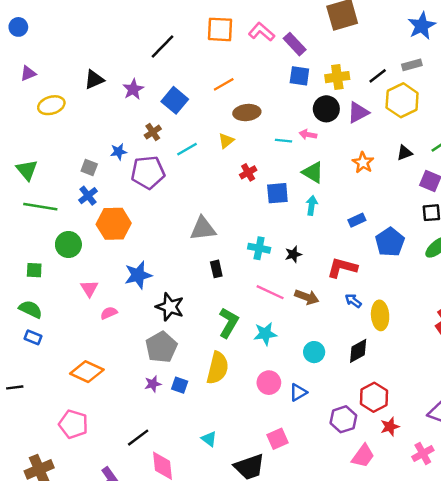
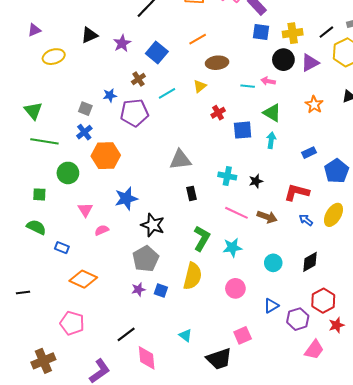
yellow ellipse: (380, 315) -> (333, 215), moved, turned 35
blue rectangle: (33, 337) -> (62, 248), moved
blue triangle: (298, 392) -> (271, 306), moved

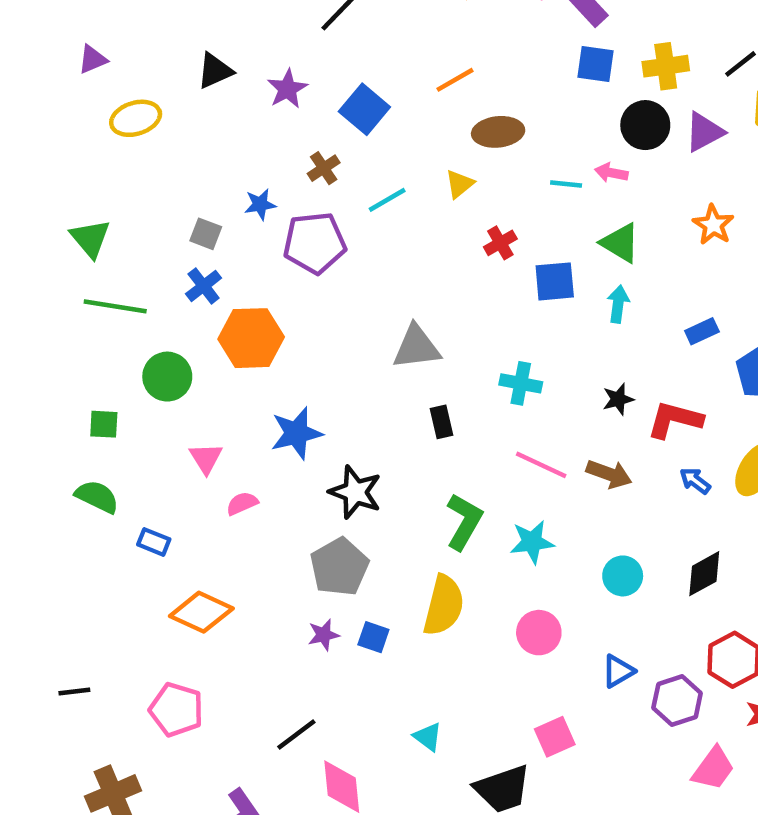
black star: (256, 181) -> (618, 399), moved
black line: (23, 292) -> (74, 691), moved

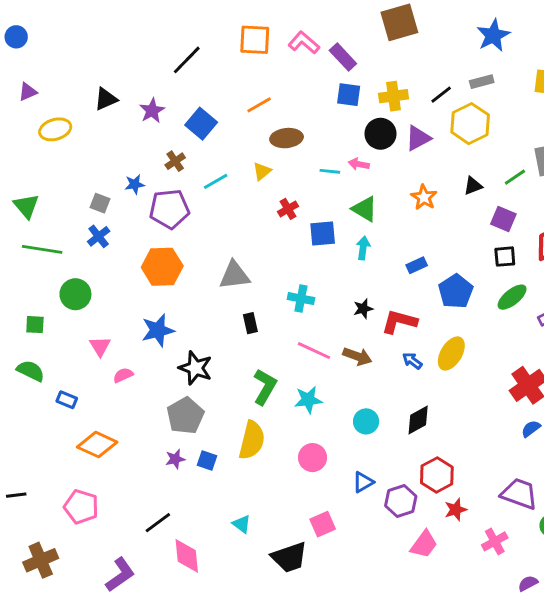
orange hexagon: (251, 338) -> (162, 267), moved

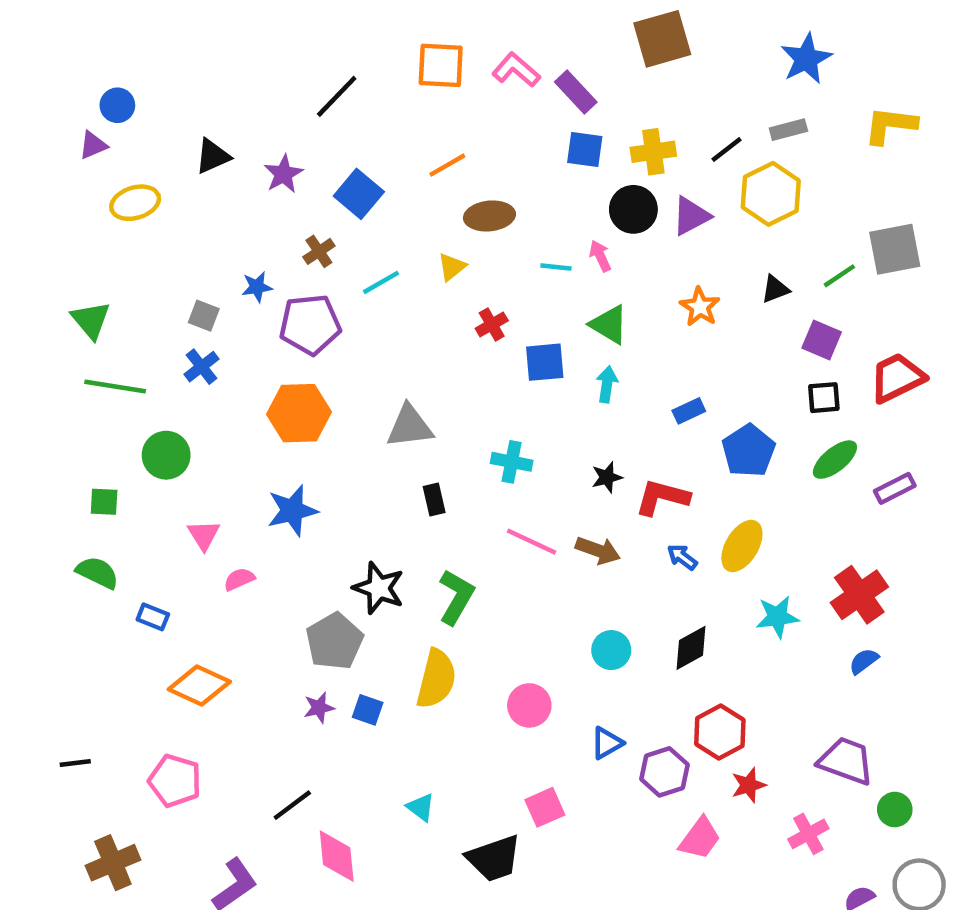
blue circle: (16, 37) -> (117, 105), moved
pink arrow: (359, 164) -> (600, 256), turned 54
black star: (195, 368) -> (379, 588), moved
cyan star: (308, 400) -> (777, 617), moved

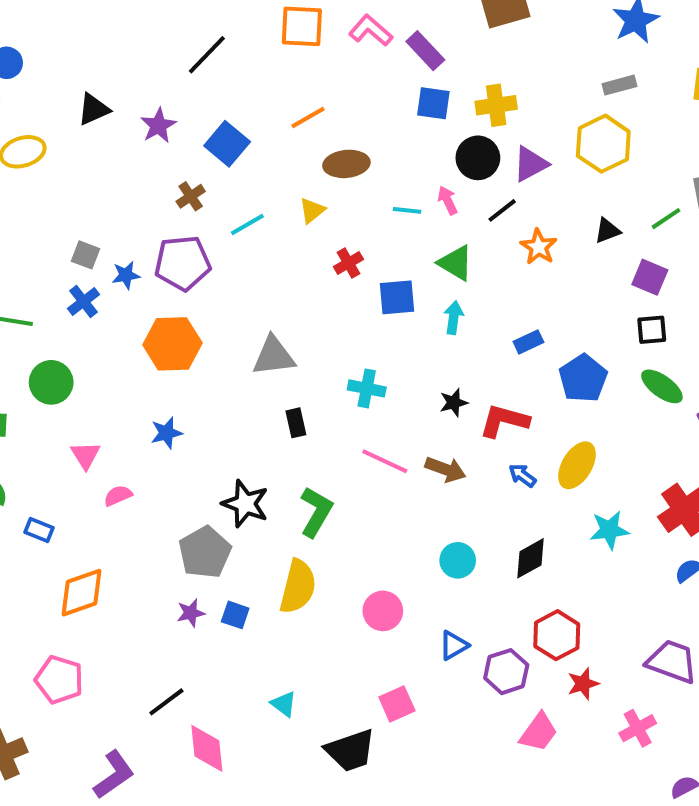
black line: (726, 150) -> (502, 210), moved
blue star: (257, 287) -> (126, 275), moved
green ellipse: (835, 460) -> (662, 386), turned 75
blue star: (292, 511) -> (166, 433), size x0.7
orange diamond: (199, 686) -> (81, 593), turned -44

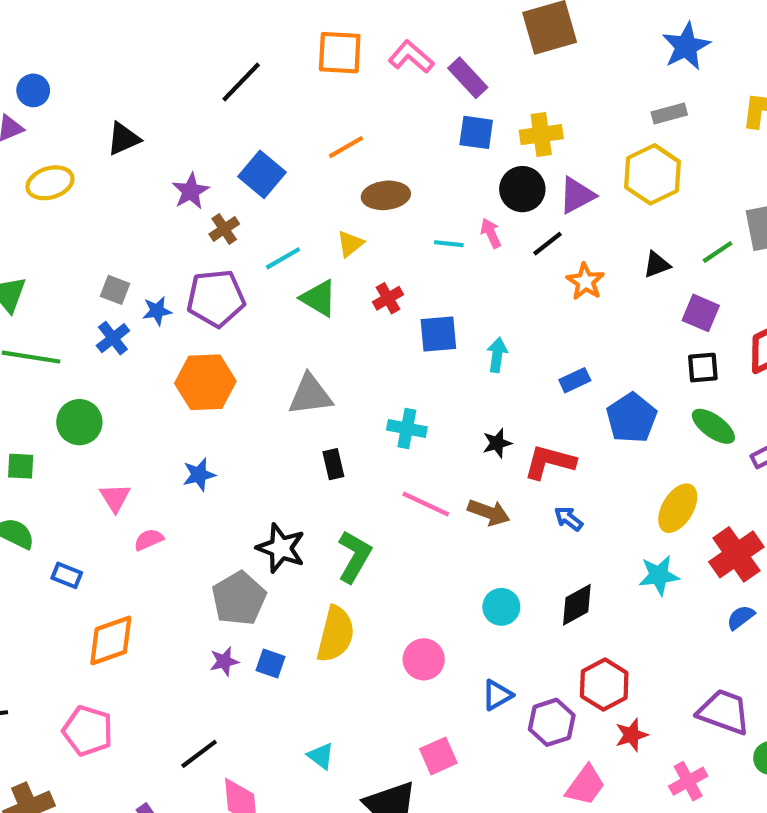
purple star: (158, 125) -> (191, 191), moved
green triangle: (456, 263) -> (319, 298), moved
yellow ellipse: (577, 465) -> (678, 508), moved

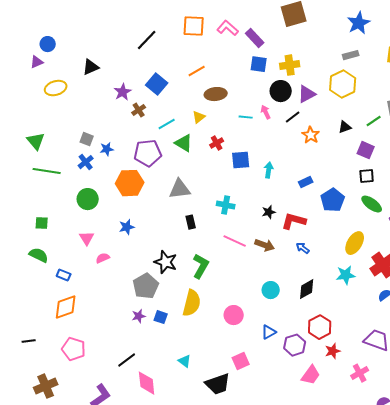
purple pentagon: (216, 298) -> (148, 153), moved
green circle: (79, 422) -> (88, 199), moved
orange diamond: (111, 640) -> (66, 307), moved

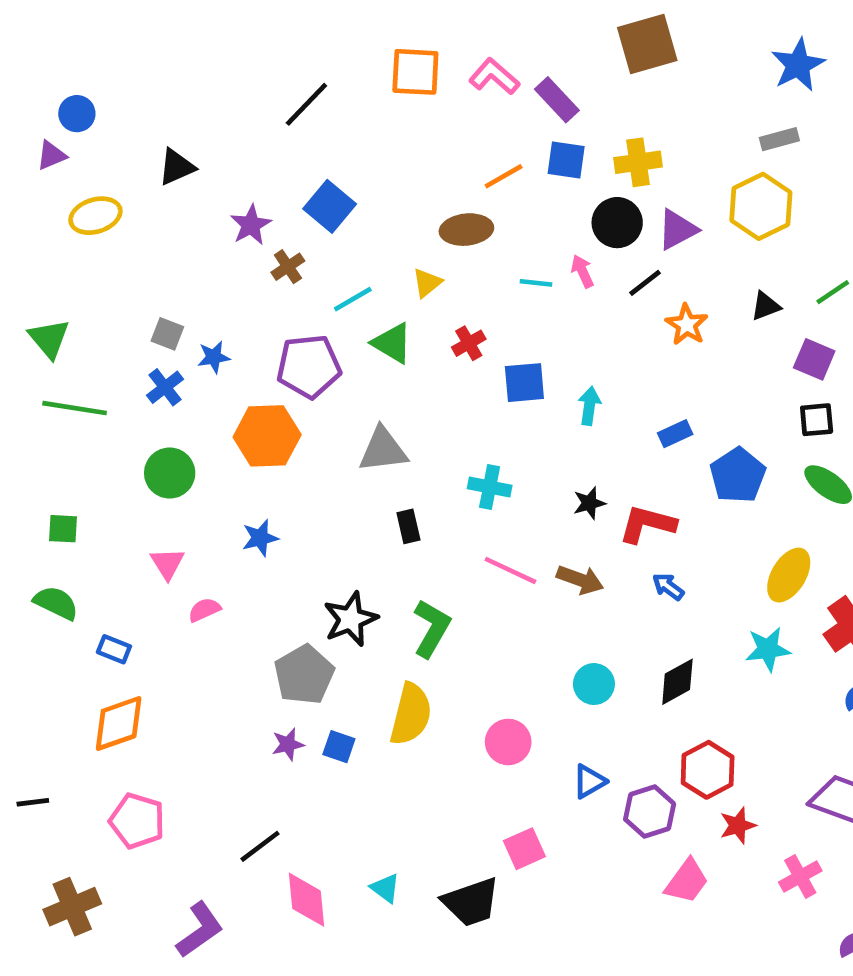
orange line: (197, 71) -> (504, 176), moved
black star: (166, 262) -> (350, 619), turned 30
cyan triangle: (185, 361) -> (385, 888), moved

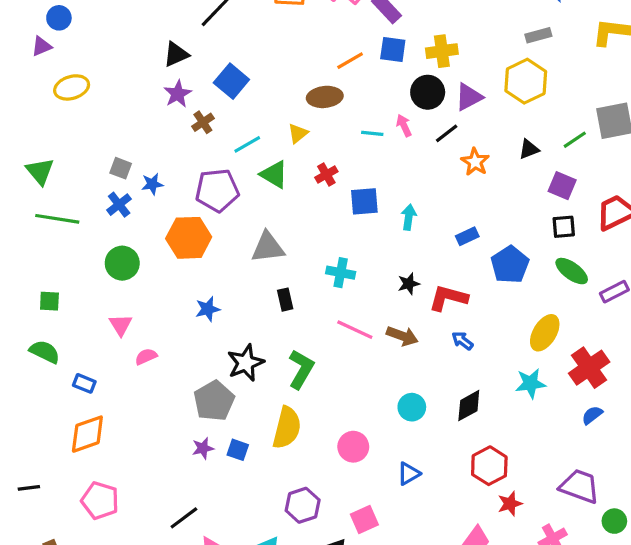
black triangle: (177, 167) -> (176, 54), moved
blue star: (260, 538) -> (208, 309), moved
purple hexagon: (650, 812) -> (303, 505), moved

